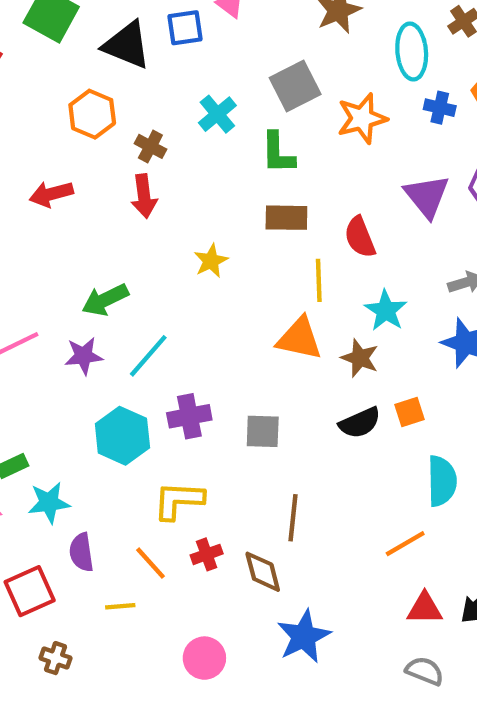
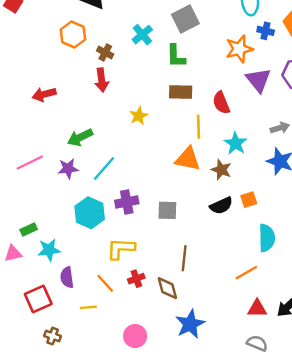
orange star: (362, 118) -> (239, 49), moved
red arrow: (51, 194) -> (44, 94), moved

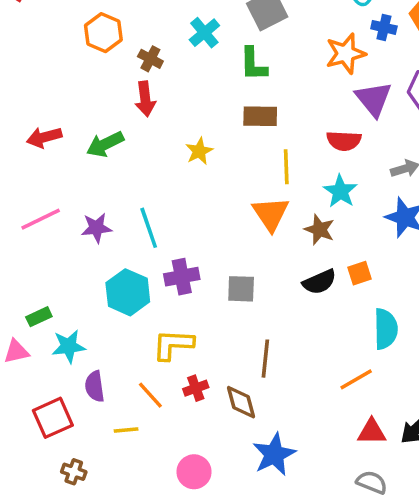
red arrow: (44, 94) -> (44, 137), moved
red semicircle: (221, 103) -> (344, 141), moved, turned -65
green arrow: (80, 137) -> (105, 144), moved
orange triangle: (188, 159) -> (271, 214), turned 44
cyan line: (104, 169) -> (149, 228), turned -60

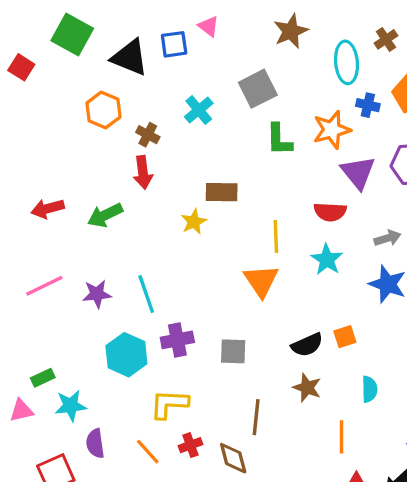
green L-shape: (253, 64) -> (279, 140), moved
brown rectangle: (260, 116) -> (222, 192), moved
brown star: (319, 230) -> (307, 388), moved
cyan semicircle: (386, 329) -> (370, 389), size x0.7
orange line: (356, 379) -> (342, 437), turned -60

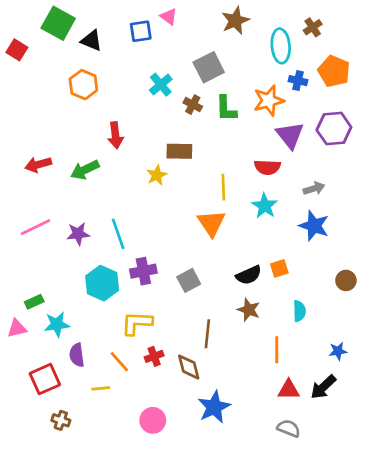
black triangle: (130, 57) -> (91, 41), moved, size x0.7
brown cross: (148, 135) -> (193, 105), moved
gray square: (233, 351) -> (189, 280), turned -30

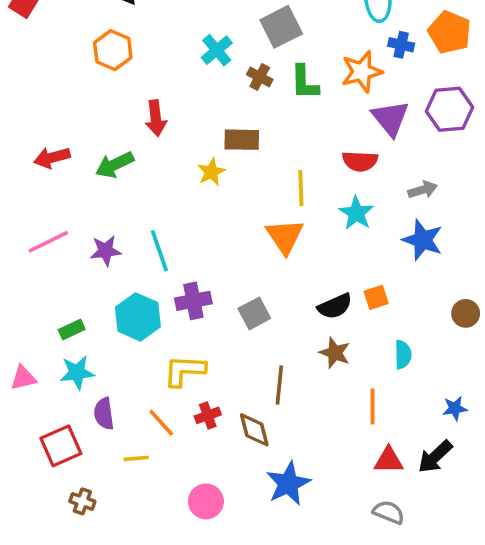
green rectangle: (34, 302) -> (72, 330), moved

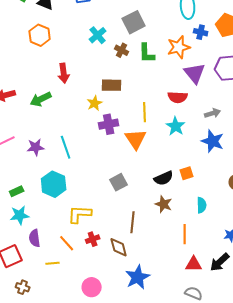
purple cross: (193, 301) -> (109, 124), moved

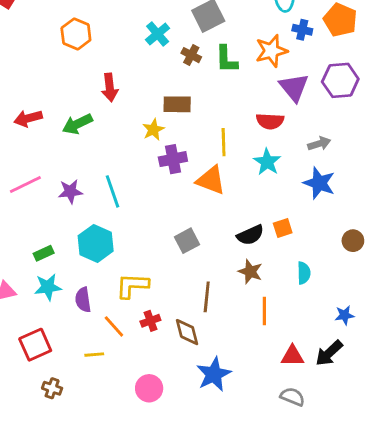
orange triangle: (136, 139) -> (211, 180), turned -35
orange line: (185, 234) -> (264, 311), moved
purple semicircle: (35, 238) -> (83, 300), moved

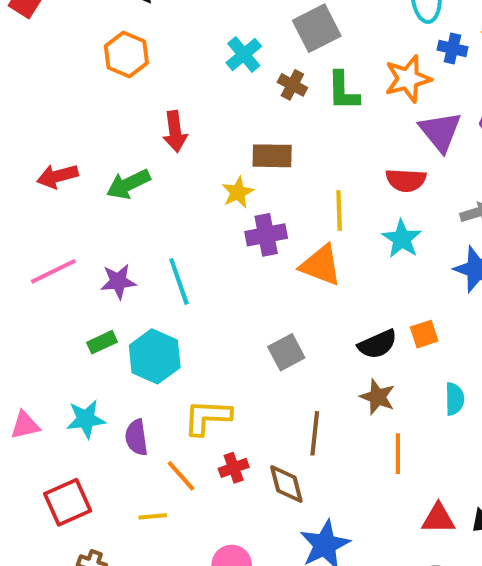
green rectangle: (44, 253) -> (102, 342), moved

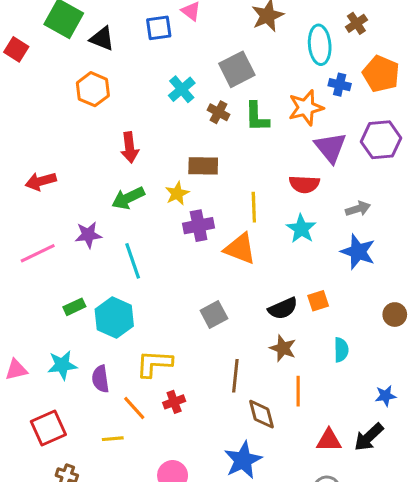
green arrow: (128, 184) -> (128, 198), moved
purple star: (118, 281) -> (88, 235), moved
brown diamond: (286, 484) -> (261, 414), moved

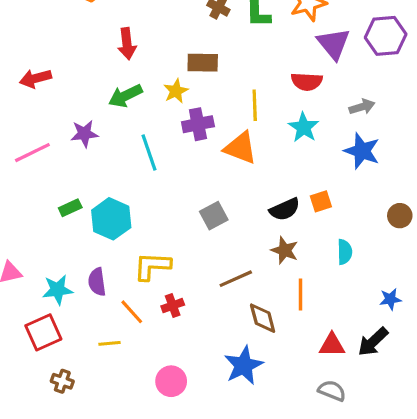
cyan line: (133, 261) -> (149, 153), moved
cyan star: (62, 365) -> (58, 290), moved
brown line: (235, 376) -> (236, 279), turned 60

